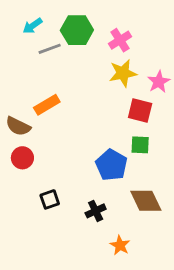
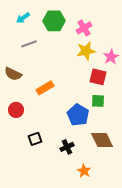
gray line: (50, 49) -> (29, 44), moved
orange rectangle: (47, 105) -> (45, 88), moved
brown semicircle: (18, 126) -> (13, 74), moved

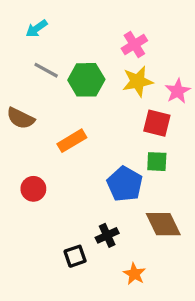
green hexagon: (54, 21) -> (86, 80), moved
gray line: (29, 44) -> (46, 70), turned 49
red circle: (16, 110) -> (33, 189), moved
black square: (35, 139) -> (75, 256), moved

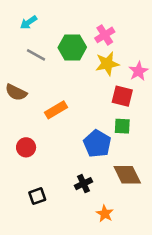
green hexagon: (86, 80) -> (72, 47), moved
black square: (75, 256) -> (37, 196), moved

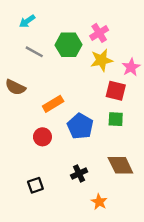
blue pentagon: (97, 144) -> (80, 126), moved
red circle: (26, 147) -> (42, 137), moved

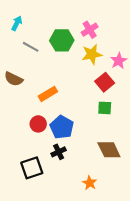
cyan arrow: (27, 21) -> (17, 23), moved, turned 152
red square: (116, 91) -> (105, 82), turned 36
blue pentagon: (80, 126) -> (62, 127), moved
black cross: (79, 173) -> (59, 152), moved
black square: (35, 185) -> (32, 168), size x1.5

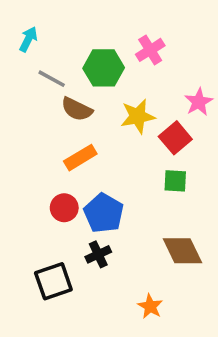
yellow star: (92, 54) -> (138, 116), moved
brown semicircle: (14, 79) -> (77, 109), moved

